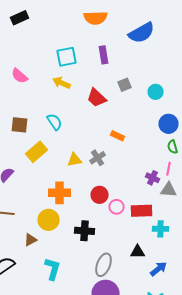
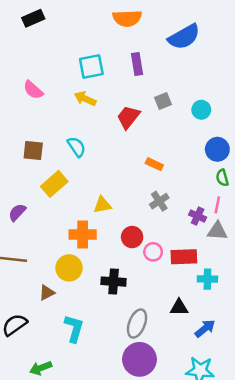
red trapezoid: (96, 98) -> (128, 117), turned 85
gray cross: (98, 158) -> (159, 201), moved
yellow triangle: (74, 160) -> (102, 205), moved

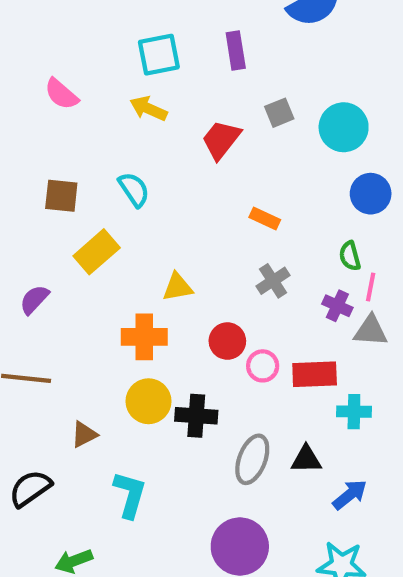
cyan circle: (201, 110) -> (344, 127), size x1.5
green semicircle: (222, 178) -> (350, 256), moved
yellow circle: (69, 268) -> (148, 401), moved
gray ellipse: (137, 324) -> (252, 459), moved

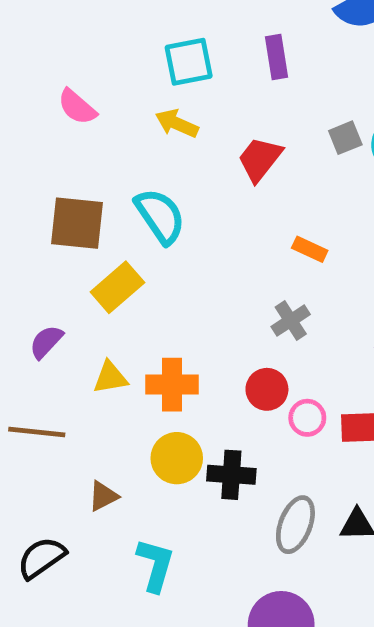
gray square: (279, 113) -> (345, 138), moved
cyan semicircle: (134, 190) -> (160, 216), size x1.4
brown square: (61, 196) -> (77, 223), size x1.4
gray cross: (273, 281) -> (291, 320), moved
yellow triangle: (178, 287) -> (110, 377), moved

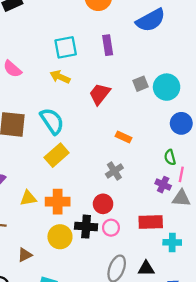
yellow rectangle: (117, 287) -> (57, 155), moved
pink circle: (307, 418) -> (111, 228), moved
black cross: (231, 475) -> (86, 227), moved

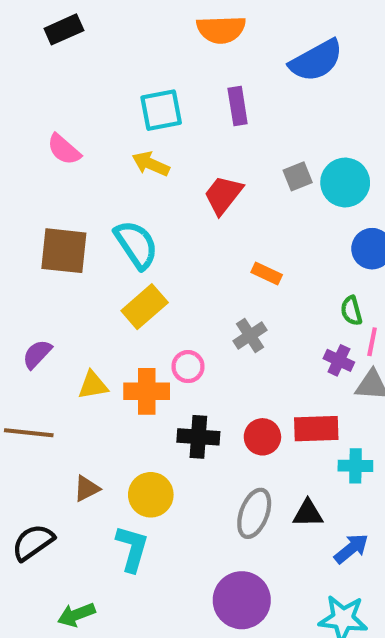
red circle: (103, 204) -> (262, 437), moved
pink circle: (111, 228) -> (188, 367), moved
yellow circle: (60, 237) -> (151, 495), moved

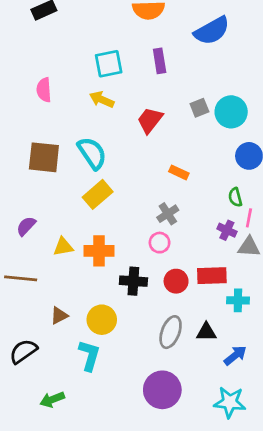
pink semicircle: (64, 149) -> (44, 90), turned 45
pink circle: (188, 367) -> (160, 243), moved

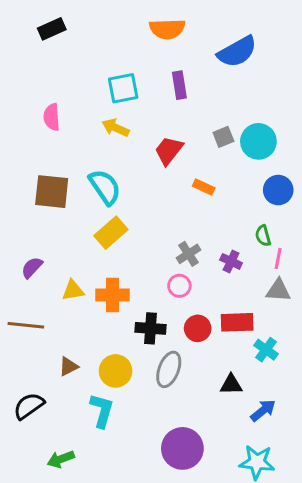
orange rectangle: (179, 172) -> (204, 187), moved
purple cross: (227, 230) -> (231, 261), moved
cyan cross: (238, 300) -> (266, 350), turned 35
gray ellipse: (171, 332) -> (169, 369), moved

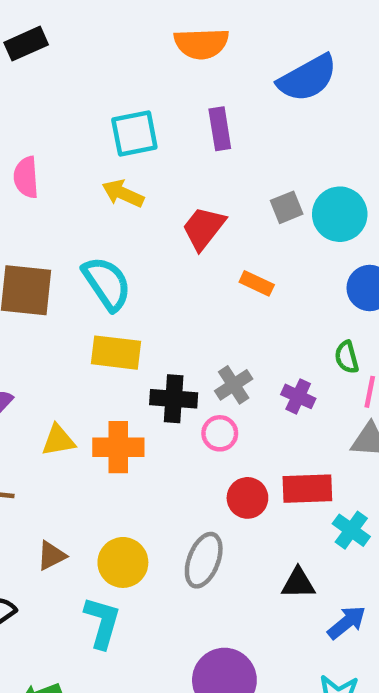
yellow rectangle: (111, 233) -> (116, 353), turned 48
black cross: (150, 328) -> (174, 399), moved

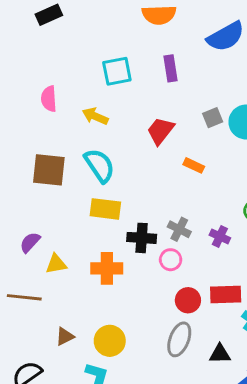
yellow arrow: (123, 193) -> (95, 116), moved
gray cross: (234, 385) -> (179, 229), turned -30
yellow triangle: (58, 440) -> (56, 264), moved
gray ellipse: (204, 560) -> (179, 339), moved

